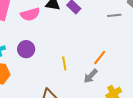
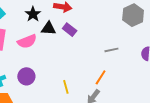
gray line: (114, 15) -> (111, 50), moved

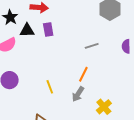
purple rectangle: (70, 30) -> (48, 30), turned 48

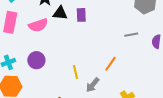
gray line: (92, 46) -> (131, 35), moved
gray arrow: (78, 94) -> (93, 85), moved

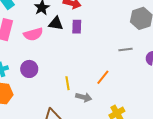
gray arrow: (93, 85) -> (84, 97), turned -119

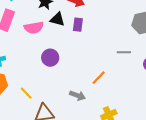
purple circle: (29, 69) -> (50, 58), moved
yellow line: (67, 83) -> (26, 93), moved, turned -40

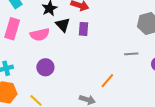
black triangle: (57, 19) -> (63, 25), turned 35
purple circle: (50, 58) -> (45, 67), moved

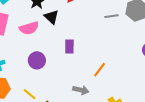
purple rectangle: (84, 29) -> (69, 47), moved
gray line: (131, 54) -> (112, 16), moved

